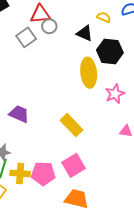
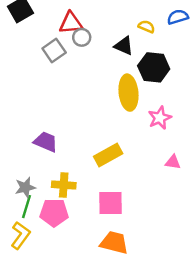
yellow rectangle: (72, 125) -> (108, 155), turned -75
pink square: (74, 165) -> (110, 203), turned 30
yellow cross: (20, 173) -> (64, 185), moved
pink pentagon: (43, 173) -> (54, 213), moved

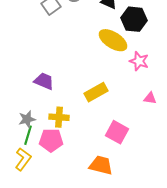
yellow ellipse: (128, 93) -> (113, 40), turned -52
pink star: (160, 118) -> (139, 61), turned -30
pink square: (110, 203) -> (117, 132), moved, turned 30

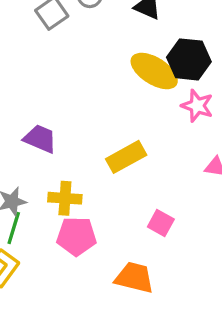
black hexagon: (134, 19) -> (189, 59), moved
pink square: (117, 132) -> (161, 223), size x0.7
pink pentagon: (51, 140) -> (77, 236), moved

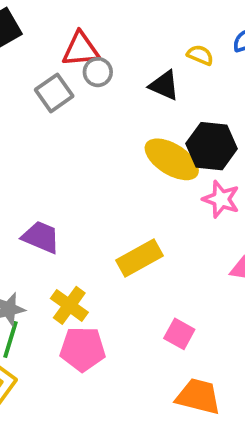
yellow cross: (65, 198) -> (69, 305), turned 32
orange trapezoid: (134, 278) -> (198, 396), moved

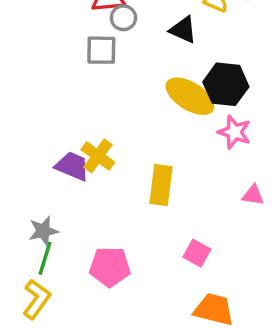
gray square: (54, 93) -> (101, 50), moved, turned 36
yellow rectangle: (139, 258) -> (161, 185), turned -54
yellow cross: (69, 305) -> (98, 156), moved

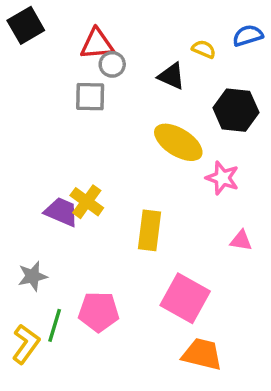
black hexagon: (226, 84) -> (236, 110), moved
pink square: (197, 253) -> (185, 298), size x1.8
green line: (45, 258) -> (55, 325), moved

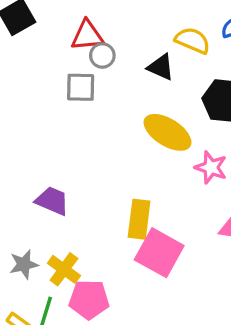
yellow semicircle: (204, 49) -> (193, 40), size x1.5
yellow cross: (87, 202) -> (64, 269), moved
pink square: (185, 298) -> (159, 253), moved

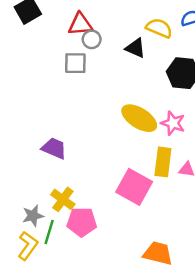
yellow ellipse: (168, 132) -> (139, 118), moved
yellow rectangle: (139, 219) -> (163, 162), moved
gray star: (24, 264) -> (33, 216), moved

